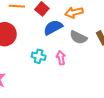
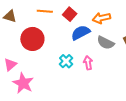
cyan cross: (39, 56) -> (66, 61), turned 32

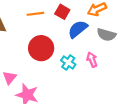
red circle: (32, 39) -> (41, 48), moved

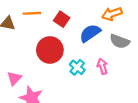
red square: (62, 12) -> (62, 19), moved
orange line: (35, 14) -> (32, 13), moved

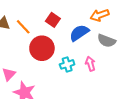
orange line: (32, 13) -> (23, 27), moved, turned 49
cyan cross: (77, 67) -> (67, 64), turned 32

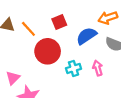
red square: (53, 20) -> (59, 22), turned 32

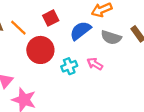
pink arrow: (98, 68) -> (95, 64), turned -40

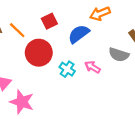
gray semicircle: (111, 37) -> (119, 55), moved
cyan cross: (69, 66) -> (67, 69), turned -35

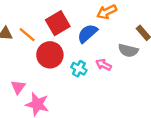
red square: (49, 21) -> (58, 23), size x1.5

